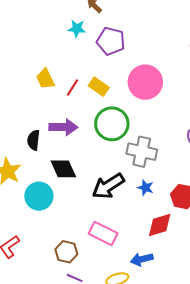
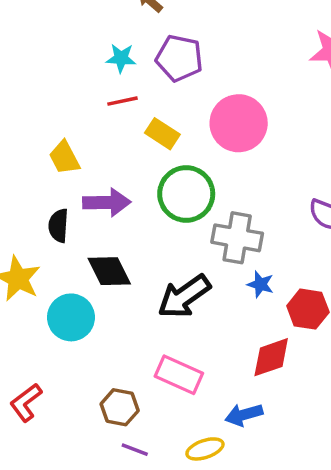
cyan star: (77, 29) -> (121, 58), moved
yellow trapezoid: (45, 79) -> (64, 158), moved
red line: (73, 88) -> (122, 101), moved, turned 48
blue star: (146, 188) -> (260, 284), moved

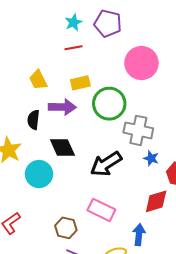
cyan star: (121, 58) -> (74, 22), turned -30
yellow rectangle: (162, 134) -> (80, 83), moved, turned -48
blue arrow: (244, 415) -> (139, 235), turned 110

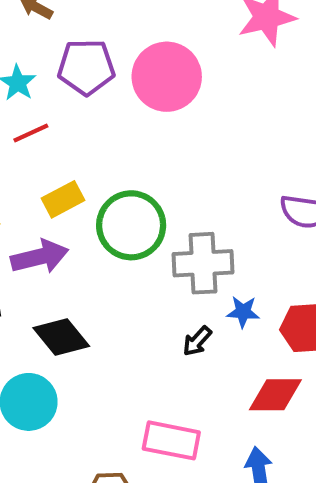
pink circle: (141, 63) -> (167, 77), moved
black arrow: (106, 164) -> (197, 341), moved, size x0.5
red diamond: (156, 201) -> (275, 395), turned 32

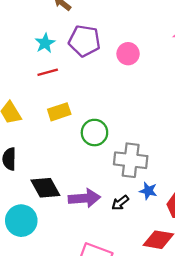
pink circle: (167, 77) -> (128, 54), size x0.6
green circle: (131, 225) -> (94, 133), size x0.7
purple arrow: (40, 257) -> (84, 198), moved

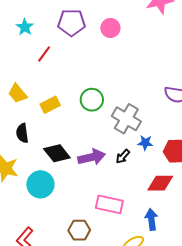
cyan star: (45, 43) -> (25, 27), moved
red line: (48, 72) -> (44, 54), turned -30
yellow rectangle: (59, 112) -> (50, 105), moved
gray cross: (131, 160) -> (126, 119), turned 32

